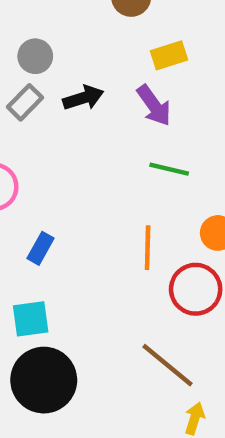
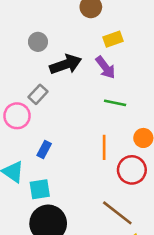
black arrow: (83, 98) -> (66, 64), size x1.4
gray rectangle: (25, 102) -> (38, 94), moved

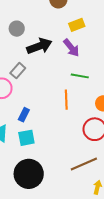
orange line: (104, 147) -> (66, 100), moved
cyan square: (40, 189) -> (26, 138), moved
brown line: (117, 213) -> (84, 164), turned -60

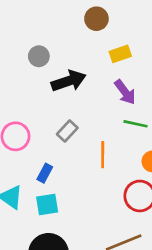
purple arrow: (71, 48) -> (125, 92), moved
gray rectangle: (18, 71) -> (67, 131), moved
green line: (80, 76) -> (136, 124), moved

